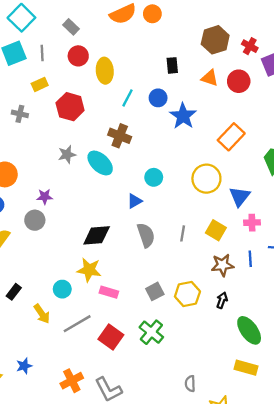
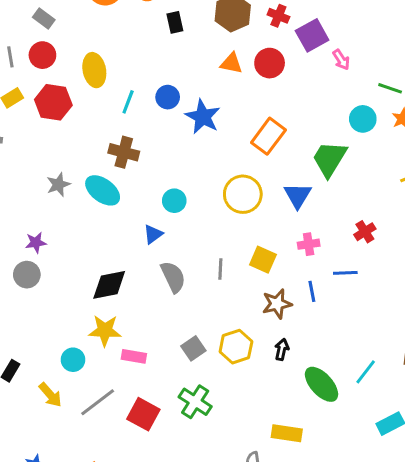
red circle: (78, 56) -> (42, 55), moved
black rectangle: (172, 65) -> (175, 22), moved
red hexagon: (70, 107) -> (53, 102), moved
blue triangle: (240, 197) -> (298, 195), moved
yellow rectangle: (246, 368) -> (287, 433), moved

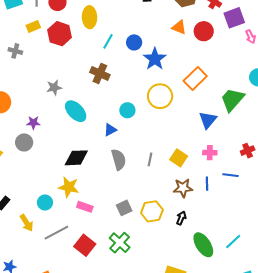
cyan ellipse: (103, 190) -> (76, 111), moved
yellow circle: (243, 194) -> (160, 96), moved

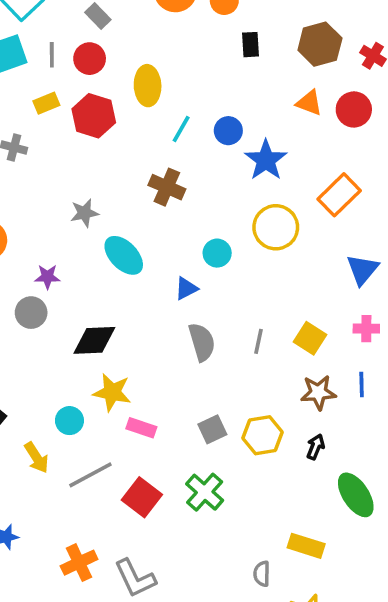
black diamond: (76, 158) -> (94, 340), moved

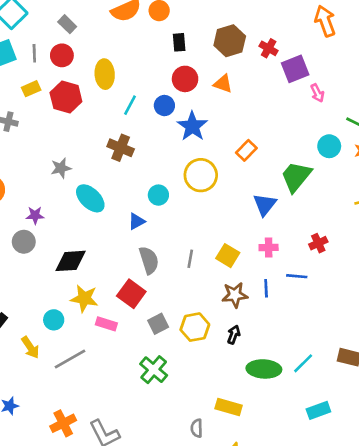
red circle: (354, 109) -> (185, 79), moved
orange rectangle: (339, 195) -> (246, 150), size x0.7
green ellipse: (356, 495) -> (264, 369), turned -52
red square: (142, 497) -> (131, 294), moved

